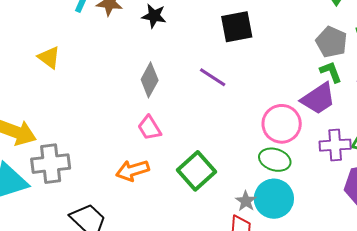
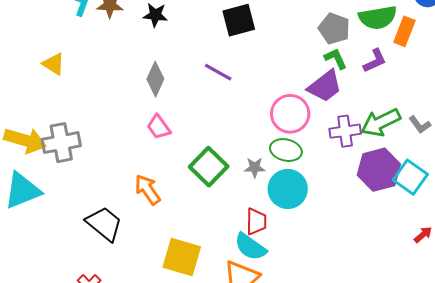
gray cross: (51, 164) -> (61, 143), moved
orange arrow: (132, 170) -> (148, 190), moved, turned 76
gray star: (246, 201) -> (255, 168), moved, turned -30

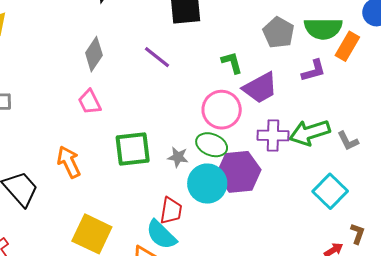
green L-shape: (336, 59) -> (232, 62), moved
green square: (209, 167) -> (133, 149), turned 30
purple hexagon: (379, 170) -> (239, 172), moved

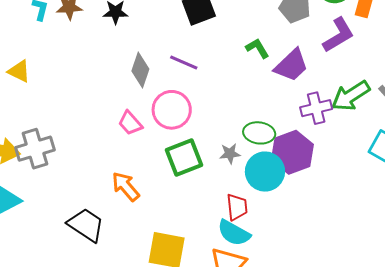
gray diamond: (94, 54) -> (140, 70), moved
purple L-shape: (313, 71) -> (338, 35), size x1.4
pink circle: (222, 110) -> (172, 110), moved

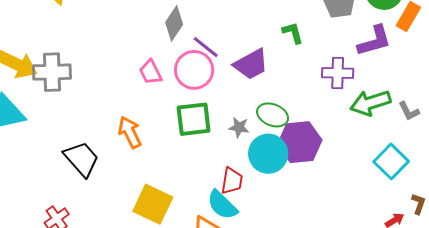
purple line: (184, 62) -> (206, 47), moved
purple trapezoid: (291, 65) -> (251, 64), moved
purple cross: (316, 108) -> (338, 73), moved

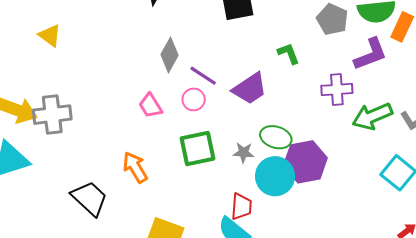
pink circle: (194, 70) -> (194, 99), size x0.6

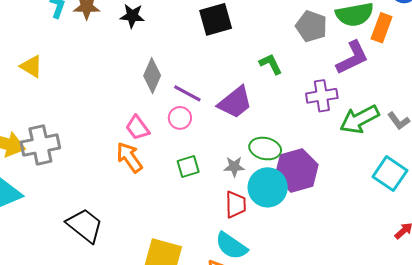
green square: (198, 149) -> (188, 167), size x0.6
orange arrow: (135, 167) -> (129, 157), moved
red trapezoid: (241, 207) -> (236, 205), moved

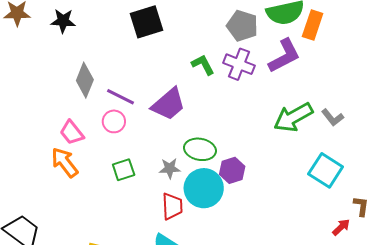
purple cross: (322, 96) -> (239, 64), moved, turned 32
purple hexagon: (297, 171) -> (232, 170), size x0.6

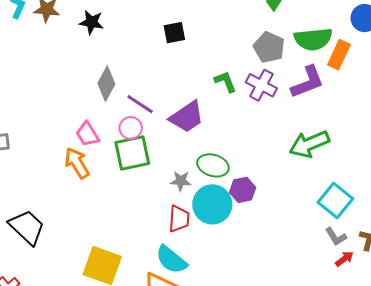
black square: (146, 22) -> (174, 33), size x0.7
gray L-shape: (333, 117) -> (336, 237), moved
green square: (124, 170) -> (132, 153), moved, size x1.6

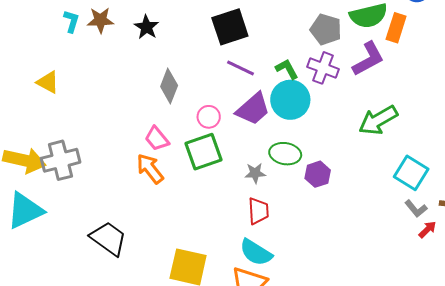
black star: (91, 22) -> (146, 27), turned 30
black square: (174, 33) -> (230, 27), size x1.6
purple line: (140, 104) -> (241, 68), moved
pink circle: (131, 128) -> (209, 117), moved
cyan circle: (212, 204) -> (290, 100), moved

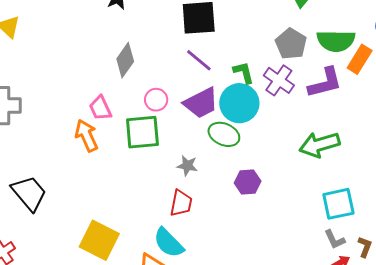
green ellipse: (285, 154) -> (224, 134), moved
cyan square: (411, 173) -> (338, 204), turned 32

